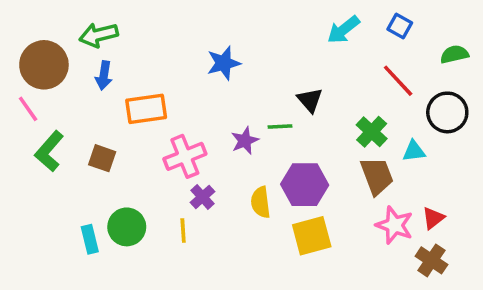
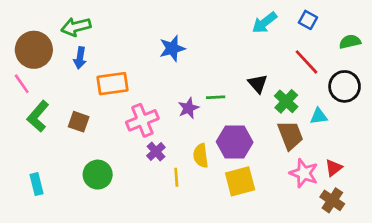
black triangle: (310, 100) -> (258, 84), moved
yellow line: (183, 230) -> (176, 177), moved
cyan rectangle: (90, 239) -> (37, 184), moved

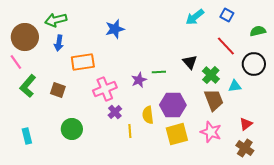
blue star: (172, 48) -> (115, 29), moved
pink star: (304, 173) -> (211, 132), moved

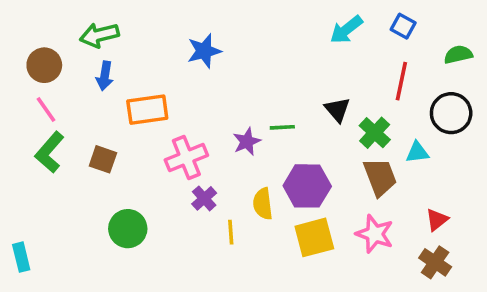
brown circle: (25, 37) -> (44, 65), size x0.7
red line: (226, 46) -> (401, 81), turned 55
pink line: (16, 62) -> (46, 110), moved
cyan rectangle: (27, 136) -> (21, 257), moved

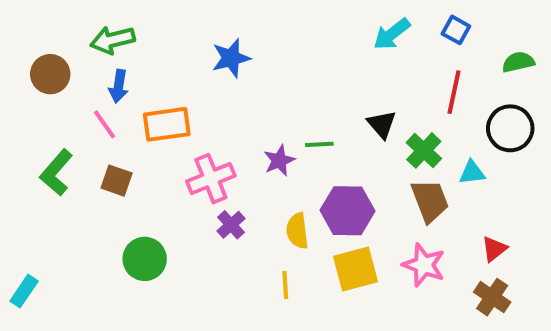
pink line: (46, 110) -> (104, 124), moved
yellow line: (231, 232) -> (285, 285), moved
cyan rectangle: (21, 257) -> (24, 291), turned 48

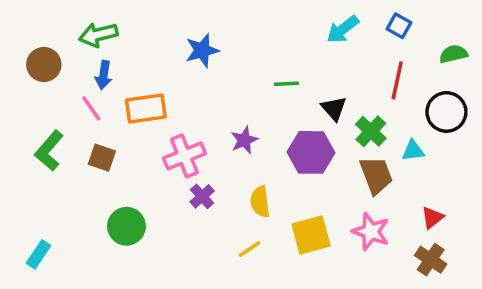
green line: (319, 144) -> (286, 84), moved
purple hexagon: (348, 211) -> (311, 152), moved
yellow line: (285, 285) -> (250, 249), turned 60
cyan rectangle: (24, 291) -> (39, 254), moved

